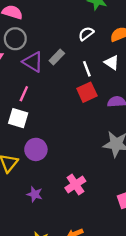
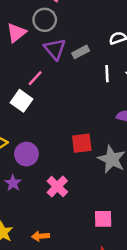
red square: (87, 92) -> (82, 143), moved
purple circle: (36, 149) -> (26, 154), moved
pink cross: (75, 184) -> (57, 187), turned -30

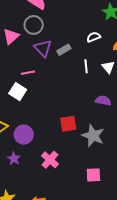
pink line: (35, 78) -> (28, 73), turned 40
pink square: (103, 219) -> (93, 175), moved

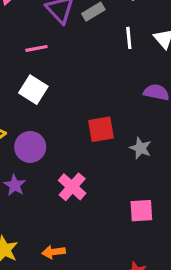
white square: (18, 92) -> (33, 90), moved
gray star: (93, 136) -> (140, 148), size x0.6

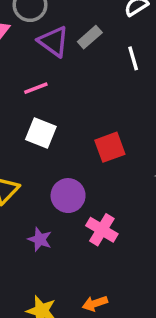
red square: (101, 129) -> (110, 147), moved
purple circle: (30, 147) -> (68, 196), moved

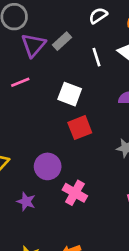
purple triangle: (54, 41) -> (33, 45), turned 36
white square: (41, 133) -> (70, 94), moved

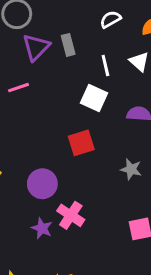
gray rectangle: (62, 41) -> (68, 45), turned -66
white square: (70, 94) -> (94, 98), moved
purple star: (26, 202) -> (42, 228), moved

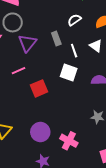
gray rectangle: (68, 45) -> (56, 38), moved
red square: (81, 143) -> (39, 88), moved
pink cross: (71, 215) -> (69, 141), moved

